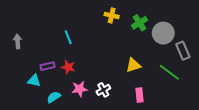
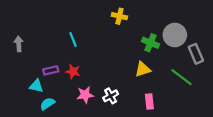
green cross: (139, 23) -> (150, 43), moved, turned -35
cyan semicircle: (54, 97) -> (47, 104), moved

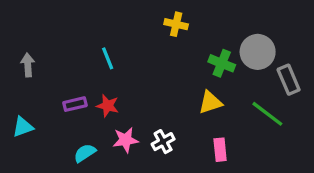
cyan triangle: (36, 86) -> (23, 127), moved, turned -32
cyan semicircle: (47, 104) -> (85, 153), moved

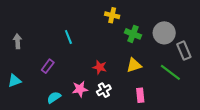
green cross: (222, 63) -> (133, 34), moved
purple rectangle: (75, 104) -> (48, 66), turned -40
red star: (108, 106) -> (100, 67), moved

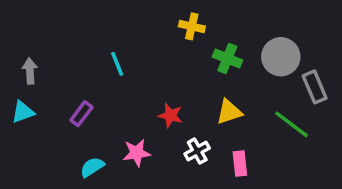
cyan triangle: (14, 81) -> (23, 112), moved
white cross: (104, 90) -> (197, 151), moved

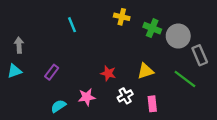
green cross: (227, 58) -> (152, 28), moved
cyan line: (117, 64) -> (72, 25), moved

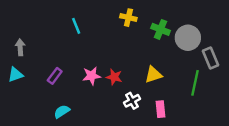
green line: (185, 79) -> (195, 83), turned 65
pink star: (87, 97) -> (92, 76), moved

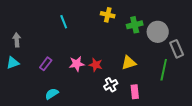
green cross: (161, 29) -> (135, 25), turned -35

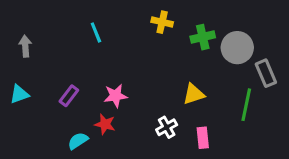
gray arrow: (17, 40) -> (25, 46), moved
red star: (96, 65) -> (105, 124), moved

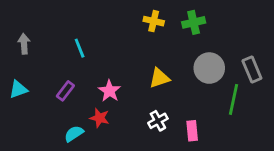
cyan line: (96, 33) -> (80, 48), moved
green cross: (203, 37) -> (194, 22), moved
gray circle: (237, 48) -> (209, 68), moved
yellow triangle: (194, 94) -> (159, 78), moved
pink star: (115, 96) -> (110, 91), turned -30

